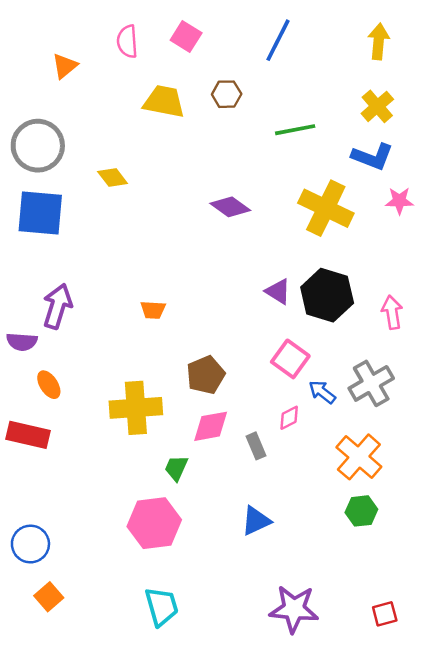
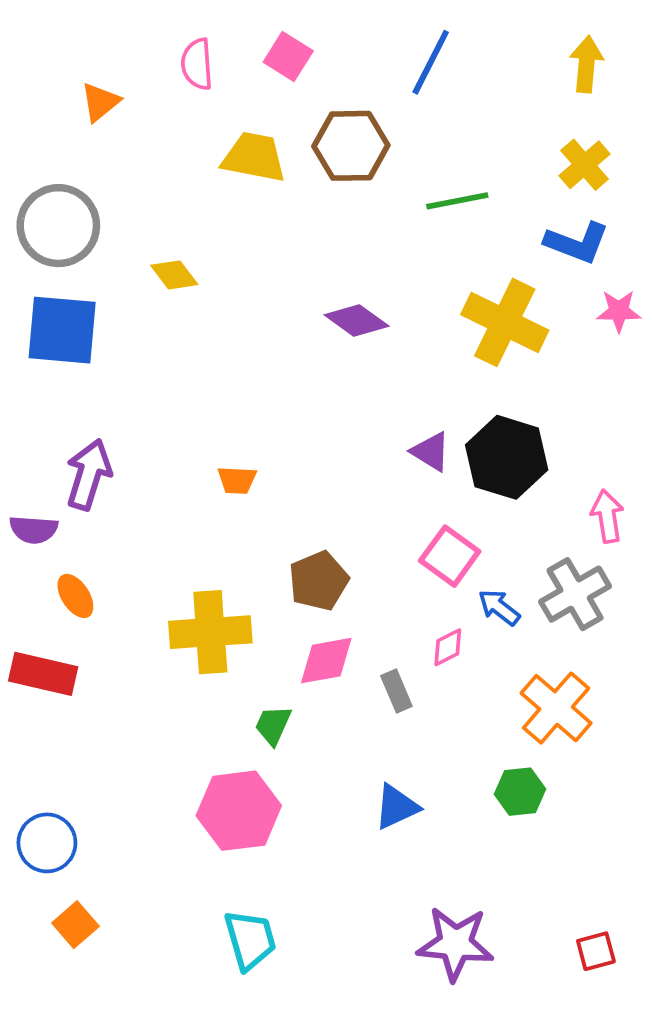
brown hexagon: (227, 94) -> (351, 146), size x1.6
pink arrow: (392, 312) -> (607, 516), moved
green hexagon: (361, 511) -> (520, 792), moved

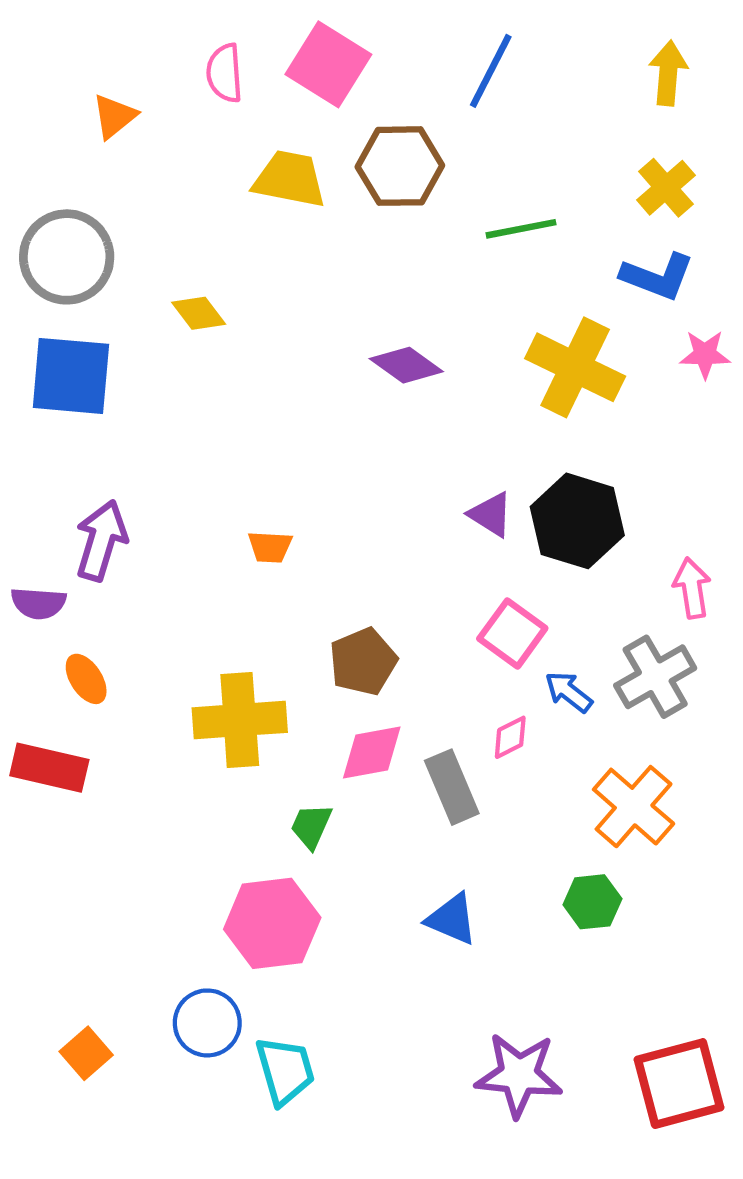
pink square: (288, 57) -> (328, 64), size x1.5
gray rectangle: (396, 691) -> (452, 787), size x1.5
blue triangle: (396, 807) -> (452, 919), turned 48
blue circle: (47, 843) -> (207, 1023), moved
red square: (596, 951) -> (679, 1084), size x2.0

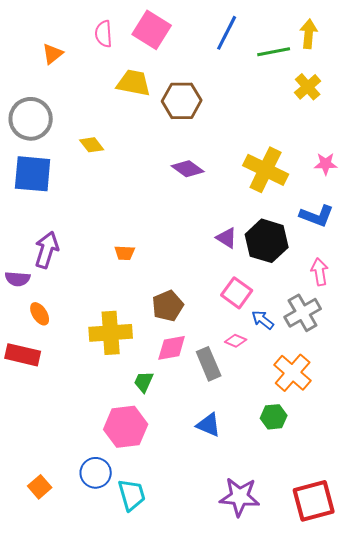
brown hexagon: (400, 166) -> (182, 101), moved
green line: (521, 229) -> (274, 52), moved
blue L-shape: (657, 276) -> (317, 216), moved
pink diamond: (510, 737) -> (236, 341), turned 50

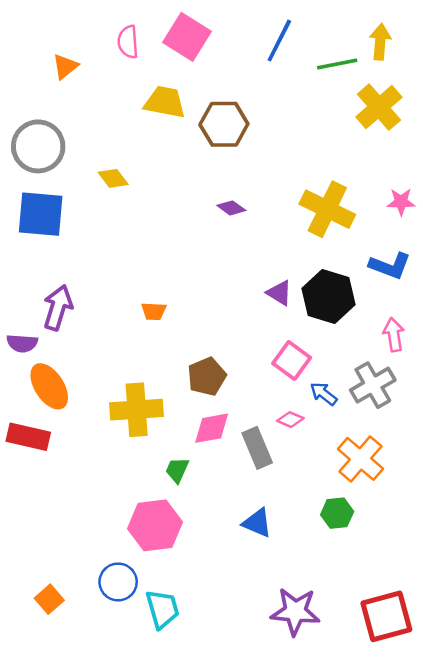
yellow cross: (308, 87) -> (379, 107), size x1.4
purple diamond: (188, 169) -> (231, 208), size x0.7
orange ellipse: (40, 314) -> (49, 386), size x1.6

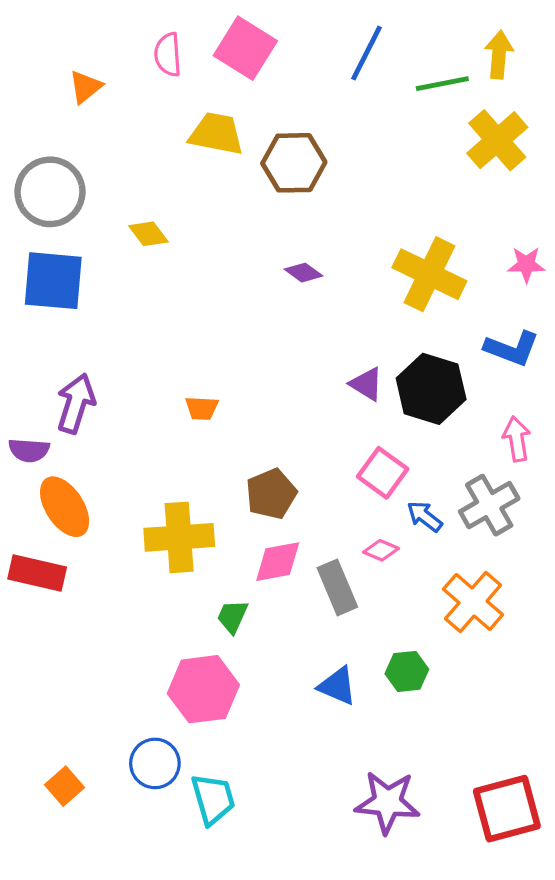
green hexagon: (337, 513) -> (407, 671), moved

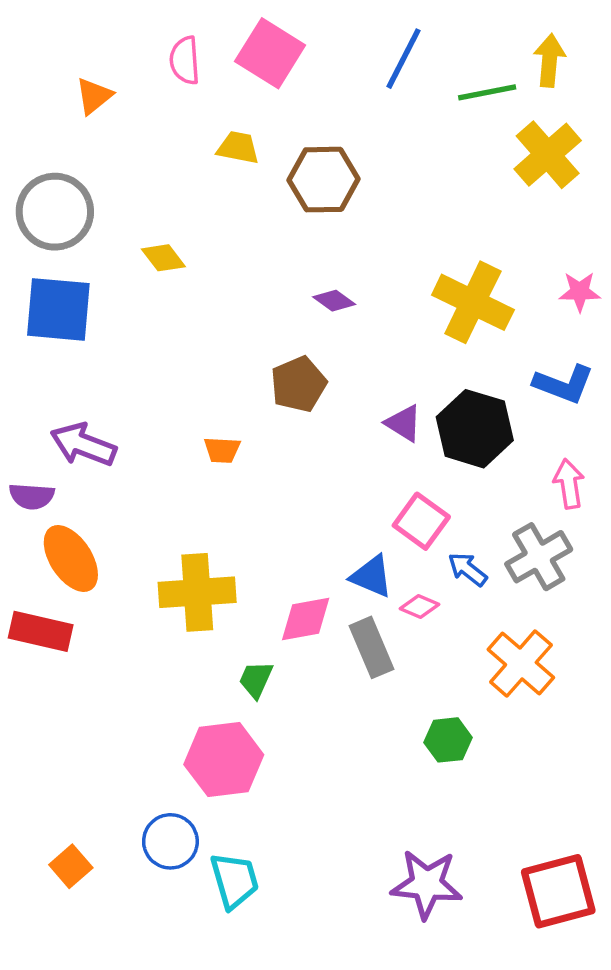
yellow trapezoid: (216, 134) -> (238, 148), size x0.7
purple arrow: (76, 403) -> (83, 445), turned -86
brown pentagon: (271, 494) -> (299, 384), moved
blue triangle: (337, 686) -> (372, 576), moved

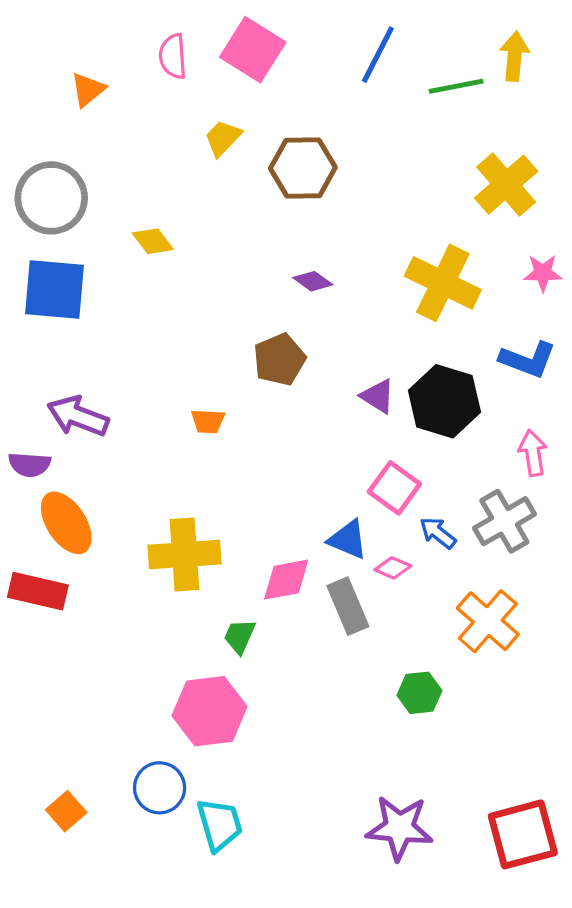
yellow trapezoid: (238, 148) -> (223, 138), turned -57
yellow cross: (548, 155) -> (506, 185), moved

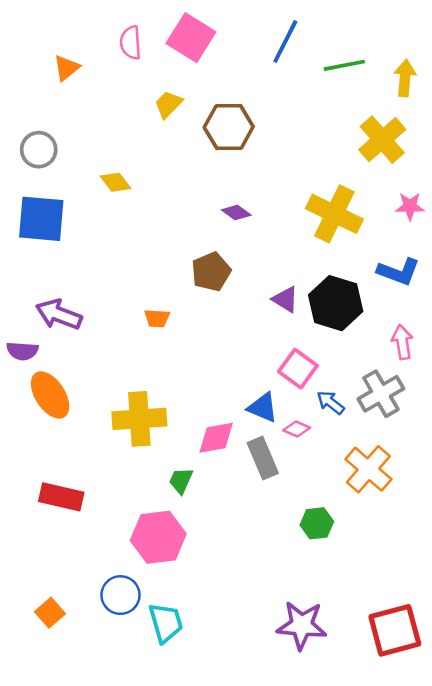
yellow arrow: (514, 56) -> (405, 78), moved
gray circle: (51, 198) -> (39, 150), size x0.7
red rectangle: (38, 591) -> (61, 497), moved

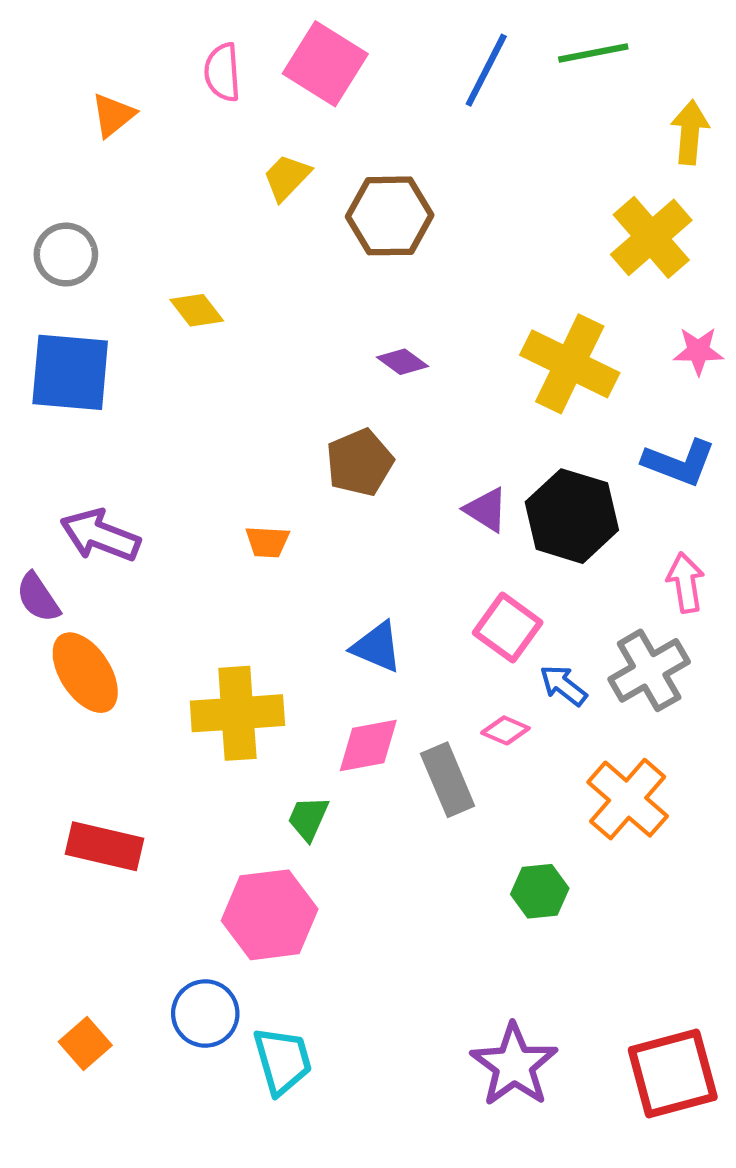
green line: (344, 65) -> (593, 53), moved
purple semicircle: (22, 351) -> (38, 598), turned 52
blue triangle: (263, 408) -> (377, 647), moved
purple star: (302, 625) -> (514, 1065), turned 30

